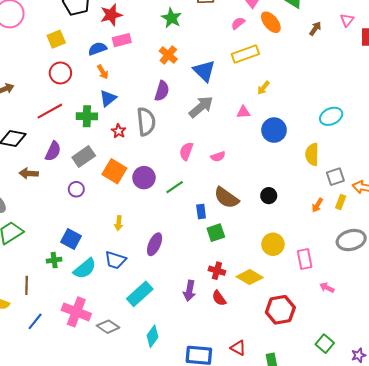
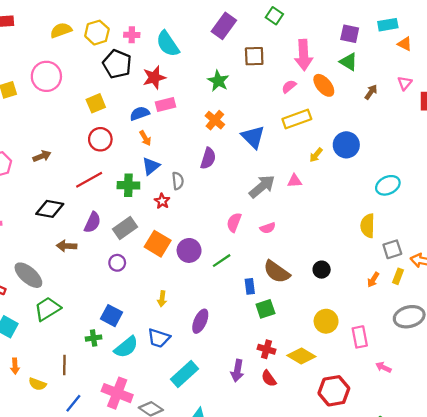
gray arrow: (201, 107) -> (262, 186), moved
gray semicircle: (146, 122) -> (178, 181), moved, size x0.6
blue circle: (274, 130) -> (346, 145), moved

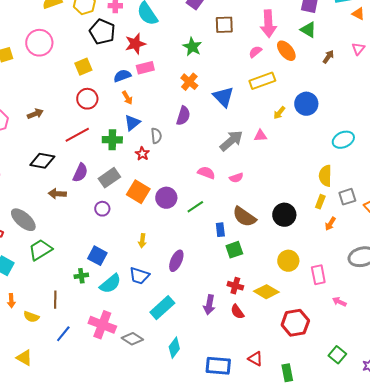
pink semicircle: (234, 222) -> (206, 173), turned 90
black circle: (322, 270) -> (284, 215), size x1.5
yellow rectangle: (398, 276) -> (320, 202), moved

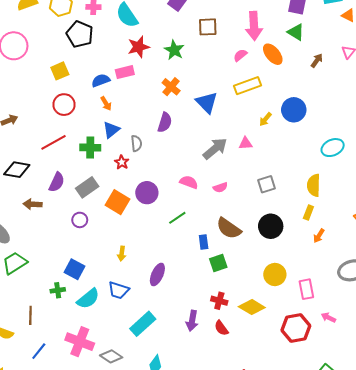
red star: (135, 44) -> (138, 47), moved
gray square: (347, 197) -> (266, 184), moved
purple circle: (166, 198) -> (147, 193), moved
red hexagon: (295, 323) -> (296, 328), moved

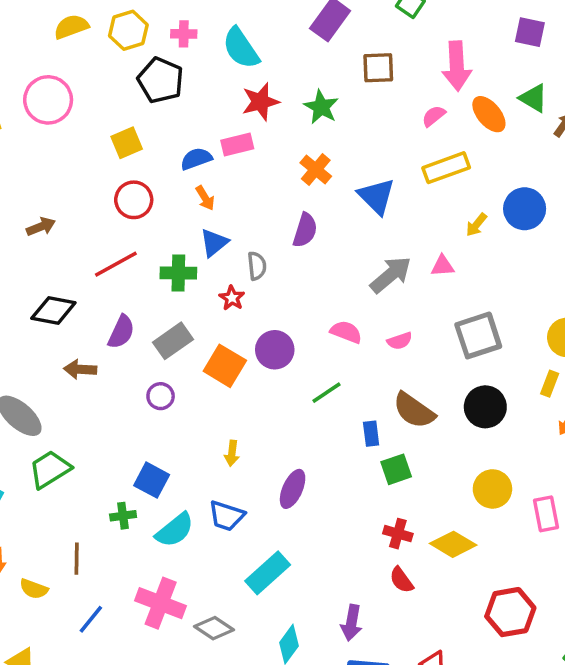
green triangle: (296, 32) -> (534, 98), moved
gray square: (266, 184) -> (478, 335), size x1.5
purple arrow: (192, 321) -> (351, 623), moved
red hexagon: (296, 328) -> (510, 612), moved

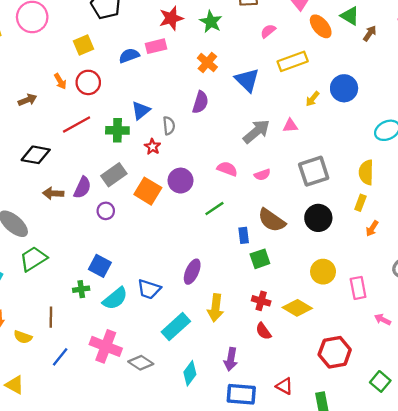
pink semicircle: (434, 116) -> (268, 31), moved
orange arrow: (205, 198) -> (60, 81), moved
purple semicircle: (121, 332) -> (82, 188), moved
yellow arrow: (232, 453) -> (216, 308), moved, size x1.6

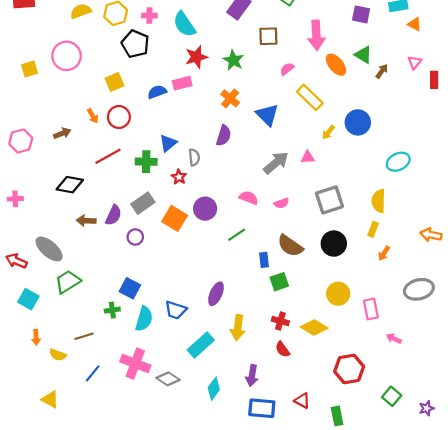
yellow rectangle: (293, 61) -> (310, 97), turned 64
cyan semicircle: (115, 298) -> (144, 319), turned -35
brown line: (51, 317) -> (84, 336), turned 72

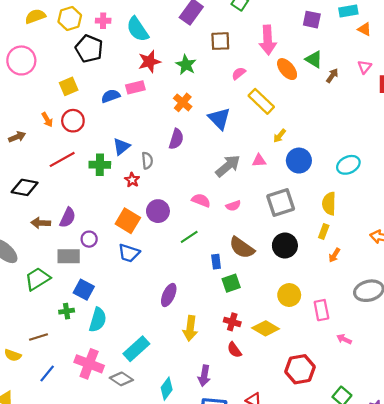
blue circle: (358, 122) -> (299, 161), moved
gray rectangle: (143, 203) -> (69, 256), moved, turned 35
green trapezoid: (68, 282) -> (37, 279), moved
blue trapezoid: (176, 310) -> (129, 253), moved
cyan rectangle: (201, 345) -> (136, 349), moved

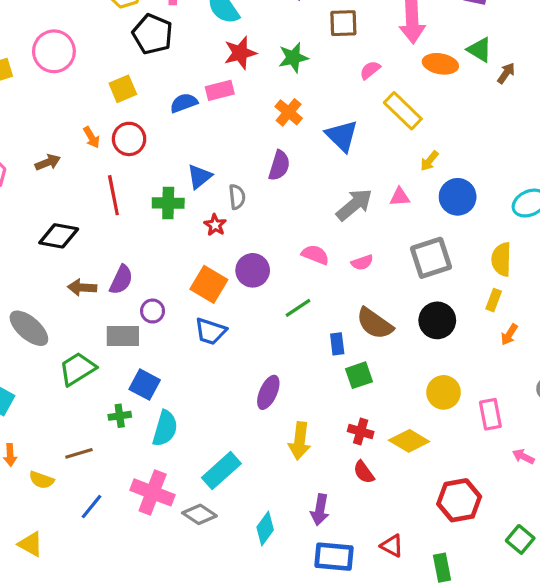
green star: (186, 65) -> (293, 58), turned 30
orange ellipse: (287, 69) -> (440, 64), turned -40
red line: (62, 159) -> (113, 195), turned -72

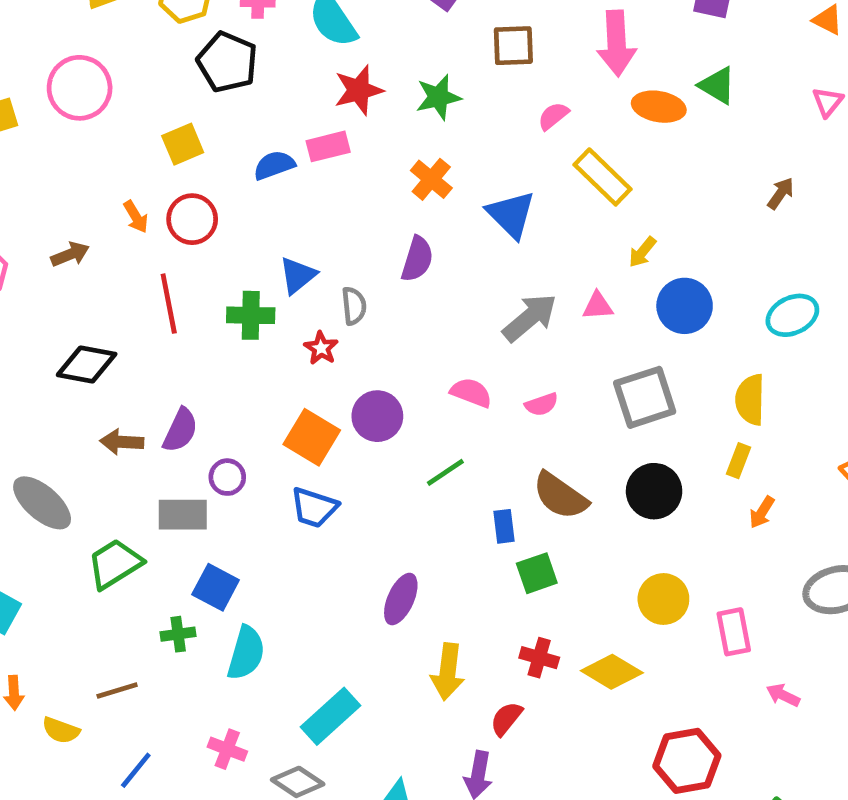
brown arrow: (506, 73) -> (781, 193), moved
red semicircle: (364, 472) -> (506, 719), moved, turned 75
pink cross: (153, 492) -> (227, 749), size x0.6

